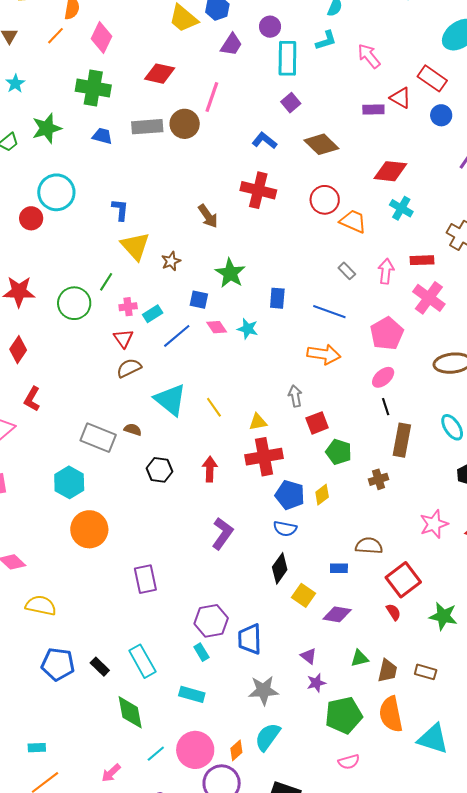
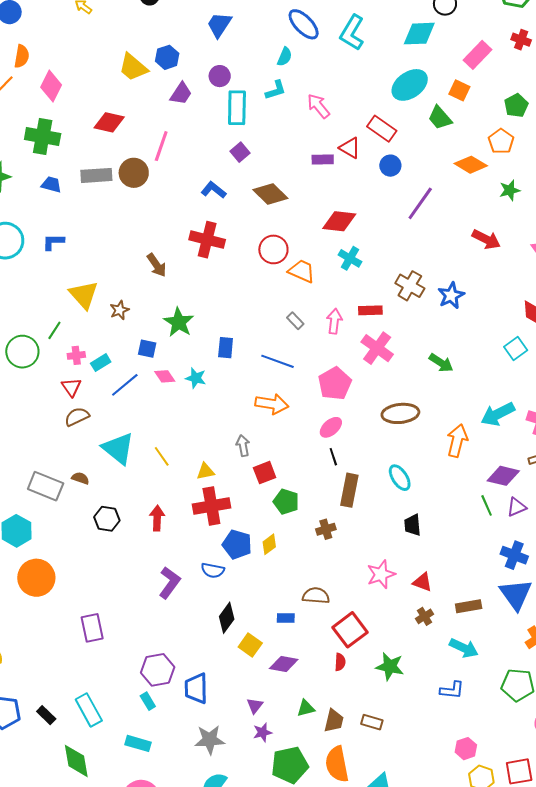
blue L-shape: (120, 210) -> (53, 242), moved, turned -95
blue semicircle: (285, 529) -> (213, 570), moved
red semicircle: (393, 612) -> (340, 662), turned 36
purple triangle: (308, 656) -> (255, 706), turned 30

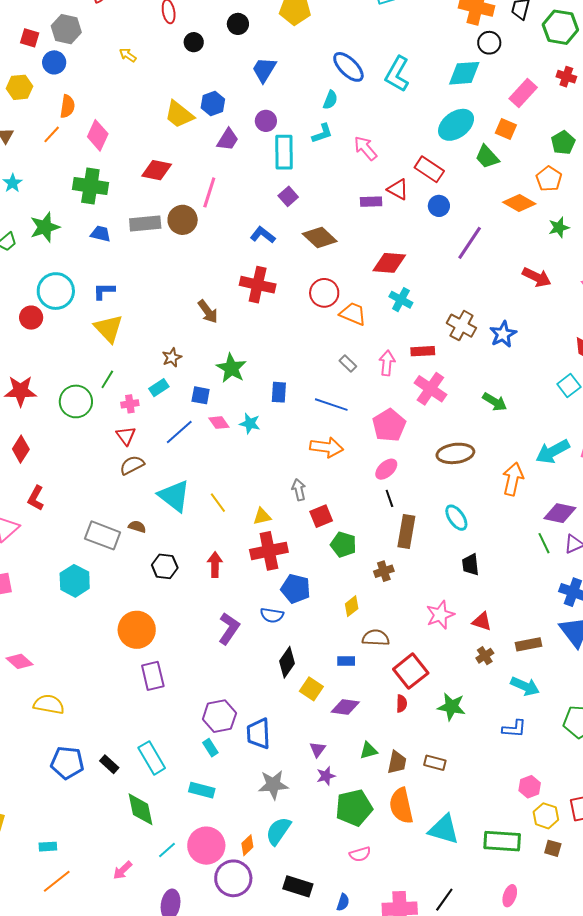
yellow triangle: (84, 295) -> (109, 328), moved
cyan rectangle: (101, 363) -> (159, 388), moved
yellow diamond: (269, 544) -> (352, 606), moved
orange circle: (36, 578) -> (137, 630), moved

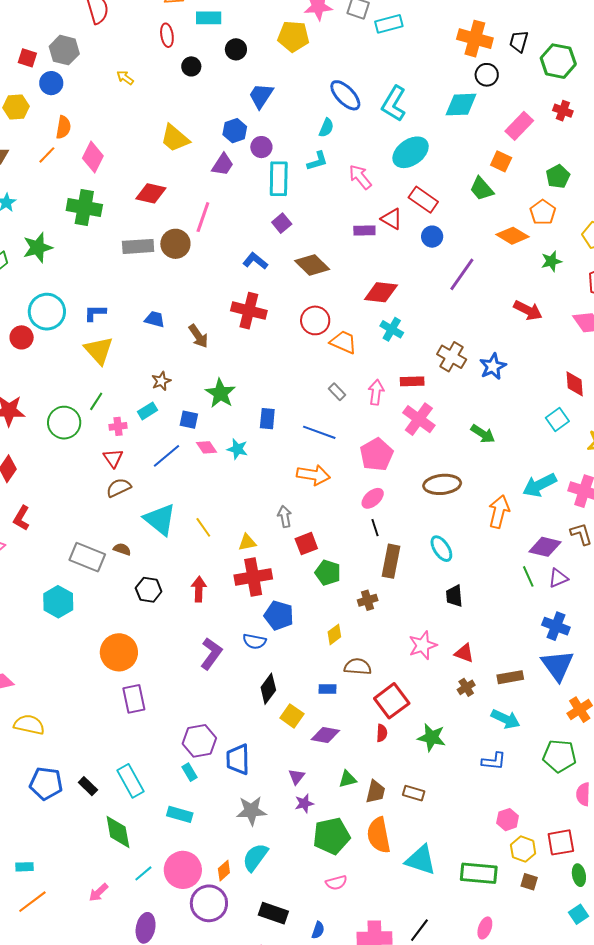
blue hexagon: (213, 104) -> (235, 131), moved
cyan ellipse: (456, 125) -> (411, 152), moved
blue trapezoid: (100, 234) -> (155, 319), moved

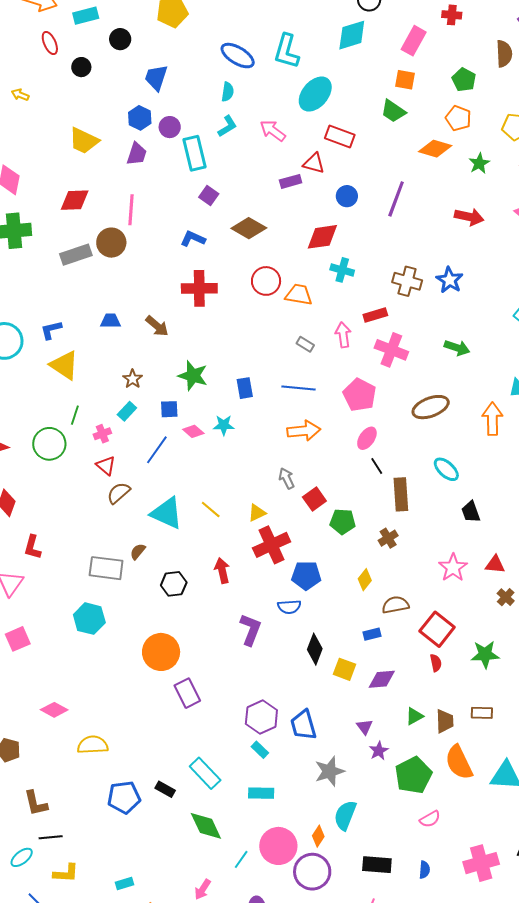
blue circle: (432, 237) -> (347, 196), moved
brown semicircle: (122, 549) -> (138, 551), turned -54

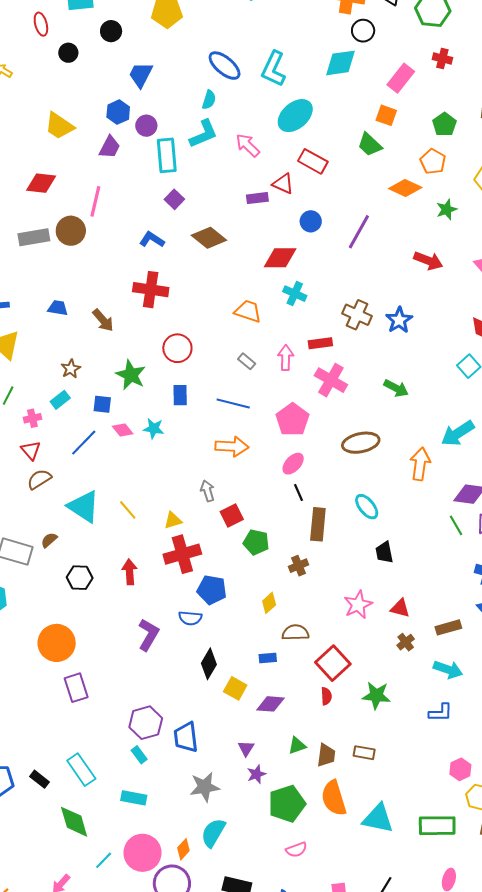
cyan L-shape: (227, 126) -> (203, 134), size x1.4
red circle: (266, 281) -> (177, 348), moved

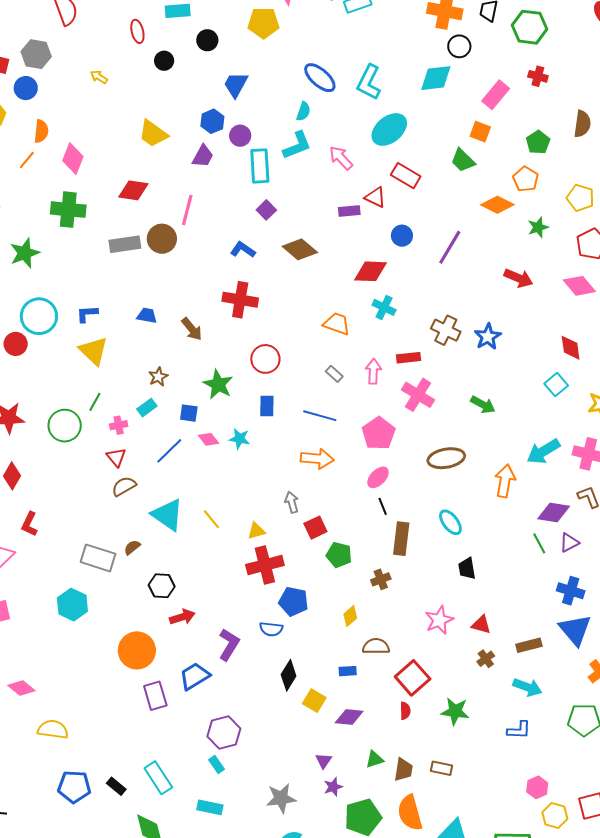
red arrow: (130, 572) -> (182, 617), moved, turned 75
blue trapezoid: (186, 737) -> (195, 676), moved, turned 64

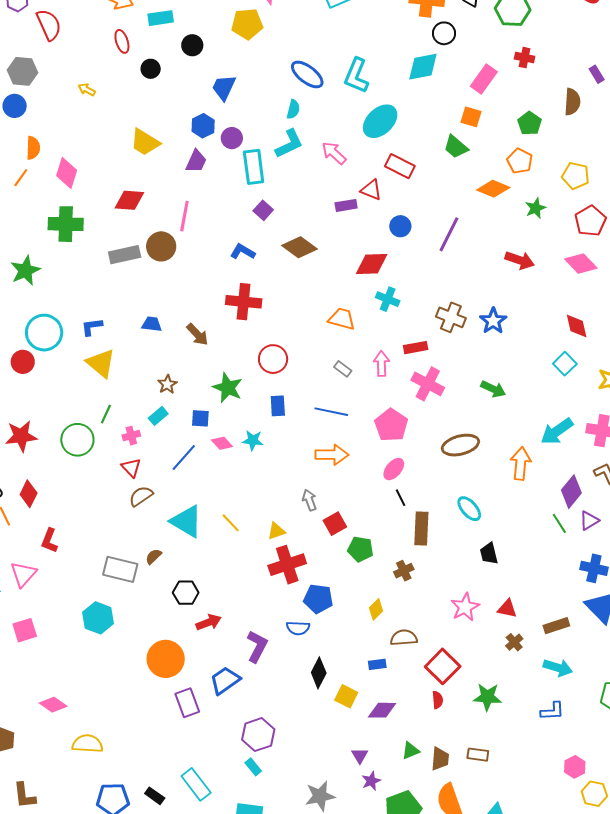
purple diamond: (554, 513) -> (571, 492), turned -56

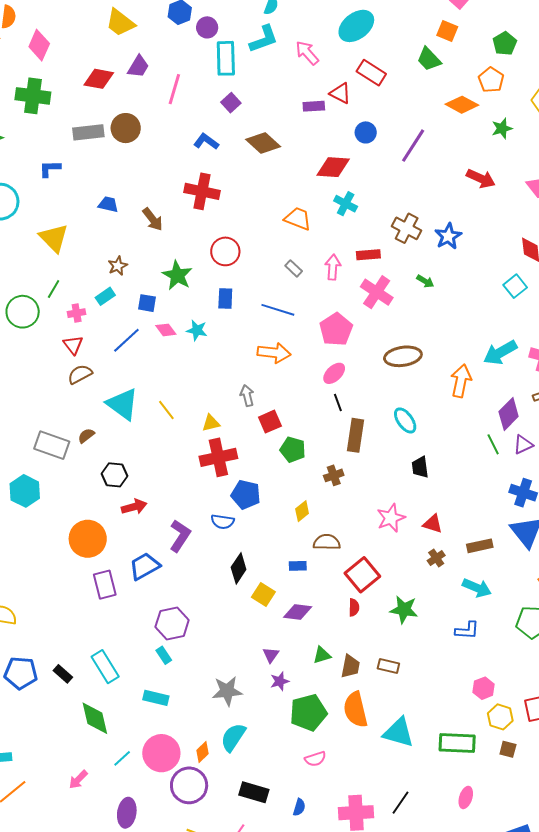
purple trapezoid: (196, 161) -> (138, 67), moved
pink line: (184, 216) -> (174, 89), moved
blue L-shape: (92, 327) -> (50, 169), moved
green arrow: (493, 389) -> (425, 281), moved, size x0.7

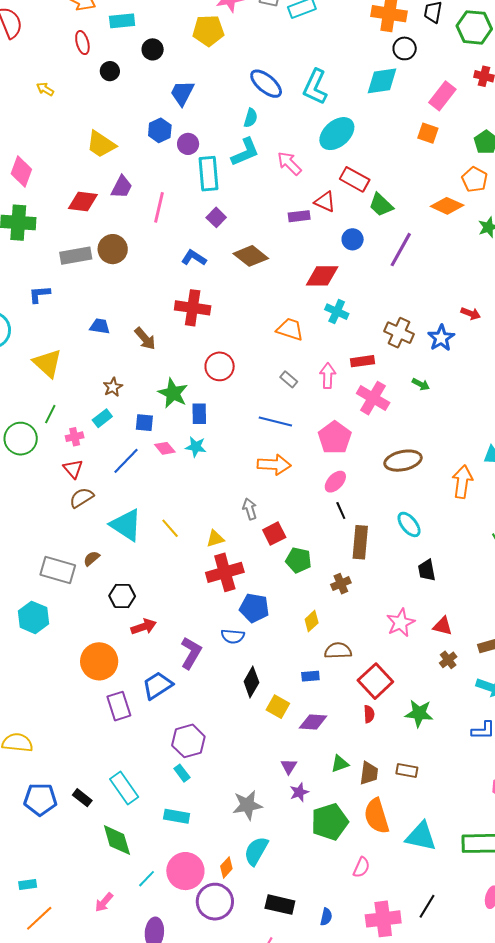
green trapezoid: (429, 59) -> (381, 205), moved
red arrow: (481, 179) -> (471, 313), moved, size x0.7
blue rectangle: (225, 299) -> (199, 414), moved
pink semicircle: (315, 759) -> (361, 867), moved, turned -45

